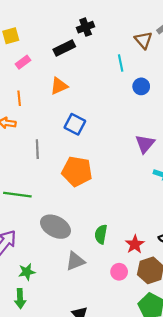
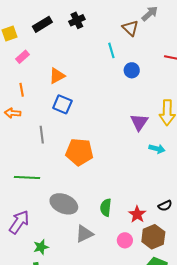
black rectangle: (64, 48) -> (42, 24), moved
blue square: (75, 124) -> (62, 104), moved

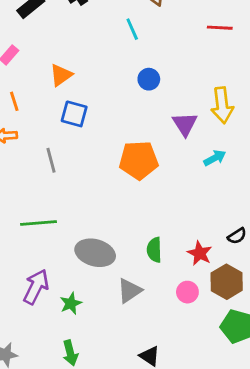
blue circle: (132, 70) -> (149, 79), moved
cyan arrow: (157, 149) -> (215, 158), turned -35
orange pentagon: (79, 152) -> (139, 160), moved
green star: (41, 247) -> (71, 303), moved

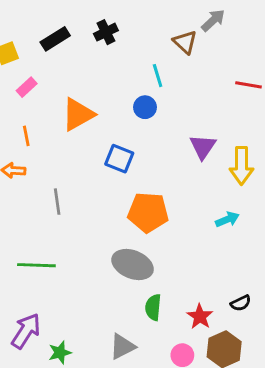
orange triangle: (61, 75) -> (78, 114), size x1.4
blue circle: (149, 79) -> (145, 107), moved
blue square: (74, 114) -> (119, 159), moved
purple triangle: (185, 124) -> (203, 147), moved
gray ellipse: (95, 253) -> (133, 264), moved

